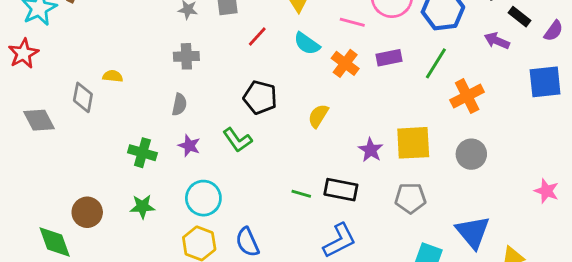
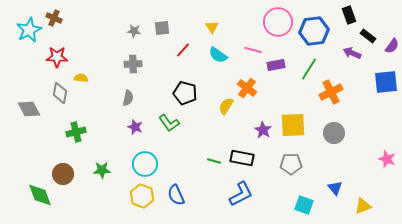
pink line: (352, 22) -> (253, 50), moved
red star: (23, 53) -> (57, 57), moved, turned 30
orange cross: (345, 63) -> (247, 88), moved
green cross: (142, 153) -> (76, 132), moved, turned -30
blue triangle: (473, 232) -> (335, 188), size x0.6

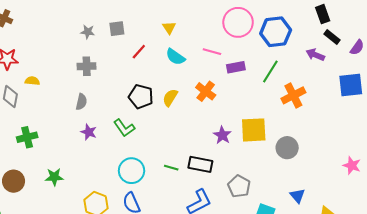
black rectangle: (349, 15) -> (323, 14), moved
yellow semicircle: (226, 106) -> (170, 98), moved
gray circle: (334, 133) -> (287, 148), moved
cyan circle: (145, 164) -> (132, 171), moved
gray pentagon: (291, 164) -> (239, 186), moved, turned 30

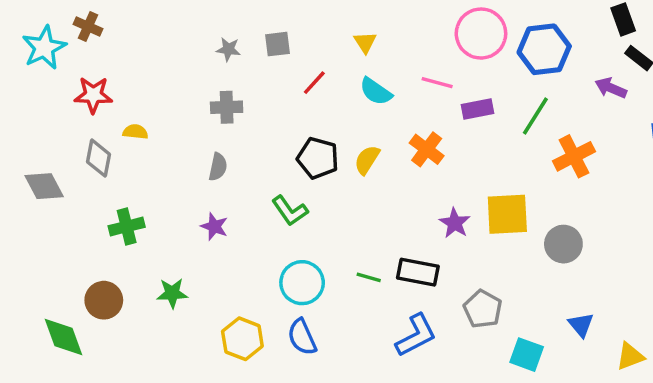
purple star: (89, 132) -> (214, 227), moved

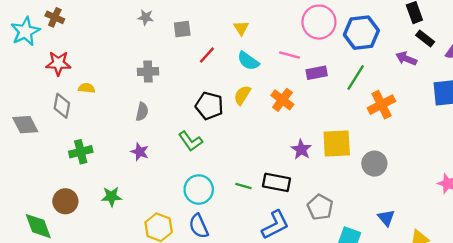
gray star: (228, 49) -> (146, 17), moved
yellow semicircle: (367, 160) -> (242, 95), moved

